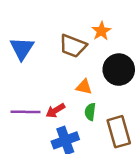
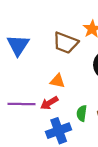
orange triangle: (84, 87) -> (57, 81), moved
green semicircle: (90, 112) -> (82, 113), moved

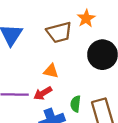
brown trapezoid: (65, 43) -> (59, 32), turned -36

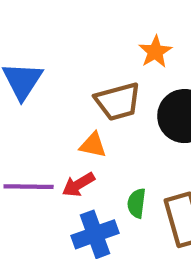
brown trapezoid: (59, 32) -> (118, 101), moved

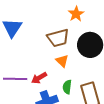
orange triangle: (93, 145) -> (62, 61), moved, turned 32

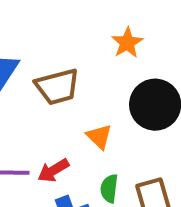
brown trapezoid: (58, 38) -> (57, 87), moved

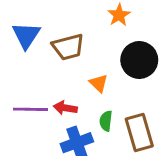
red arrow: (53, 170) -> (65, 108), turned 40

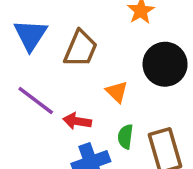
brown trapezoid: (68, 47) -> (81, 49), turned -52
purple line: (30, 109) -> (36, 100), moved, turned 36

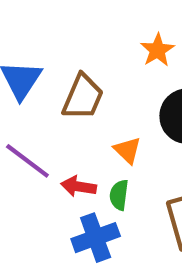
green semicircle: (125, 137) -> (119, 195), moved

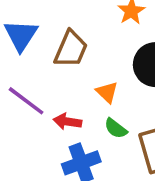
green semicircle: (119, 195) -> (116, 128), moved, turned -60

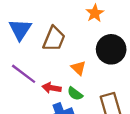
green semicircle: (116, 128) -> (75, 94), moved

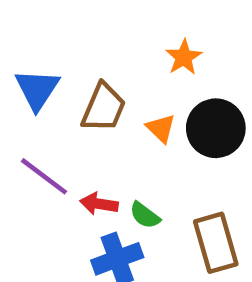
orange triangle: (78, 68) -> (161, 128), moved

